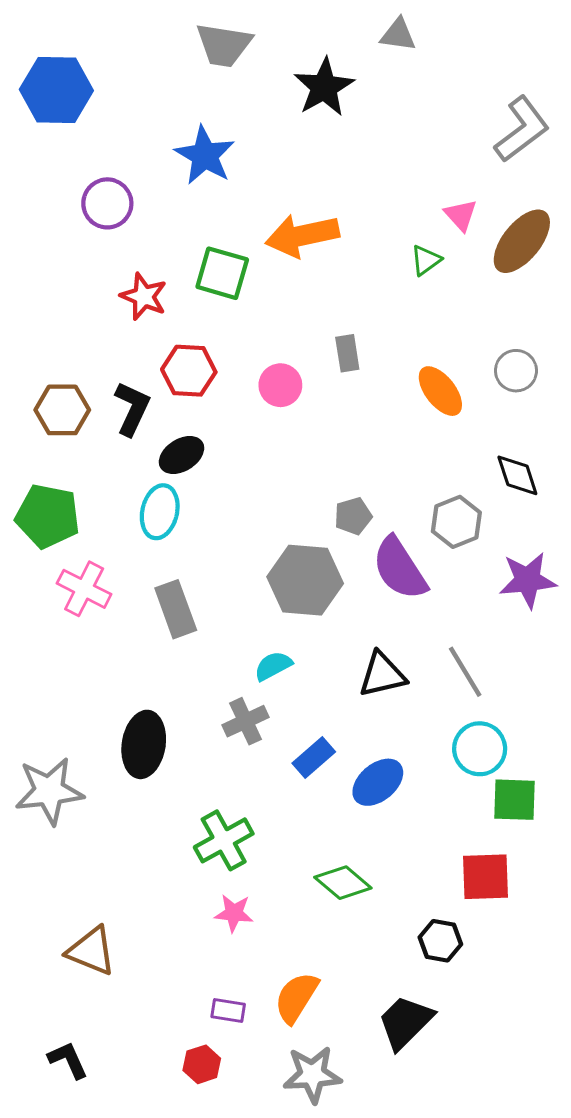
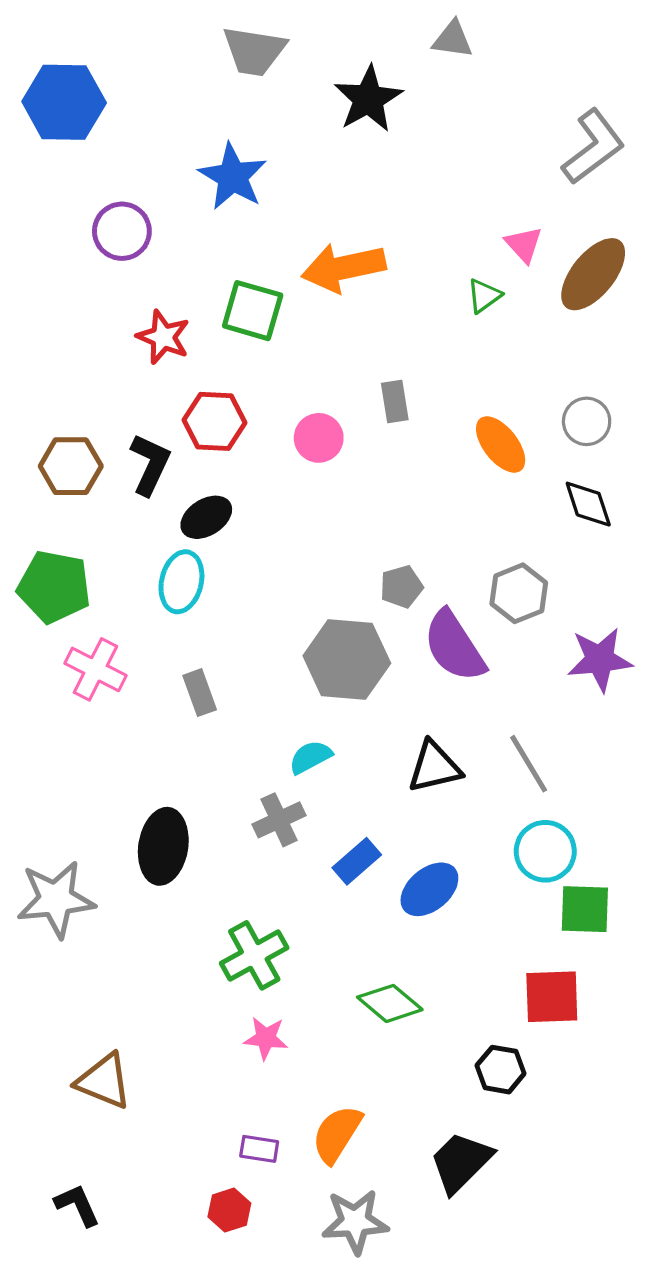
black diamond: (517, 475) -> (588, 504), moved
gray rectangle: (176, 609) -> (200, 693), size x0.7

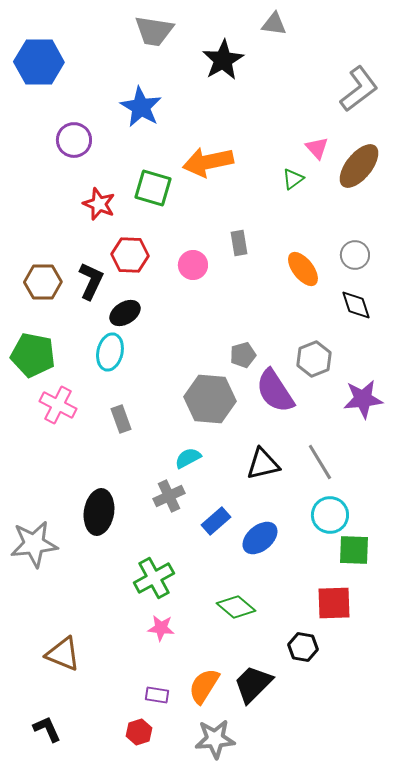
black trapezoid: (461, 1162) -> (253, 684), moved

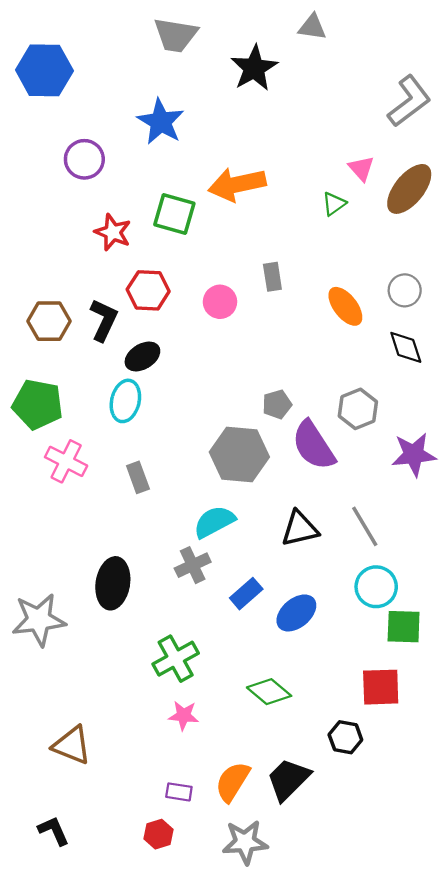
cyan semicircle: (188, 458) -> (214, 522), size x1.4

